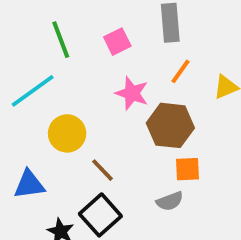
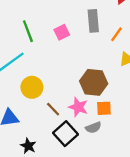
orange line: (181, 71) -> (117, 34), moved
pink star: (132, 93) -> (78, 107), moved
black square: (100, 215) -> (65, 134), moved

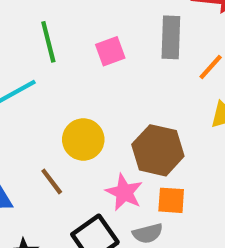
yellow circle: (32, 87) -> (83, 139), moved
brown line: (53, 109) -> (52, 181), moved

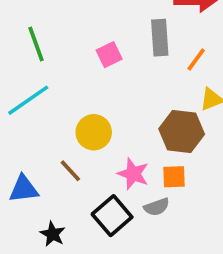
green line: (48, 42) -> (36, 44), moved
brown hexagon: (158, 150) -> (182, 131), moved

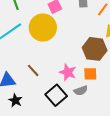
yellow circle: (94, 132) -> (43, 27), moved, size x1.4
black star: (53, 234) -> (15, 100), moved

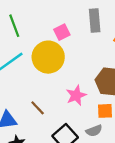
pink star: (68, 72) -> (76, 95), moved, turned 30

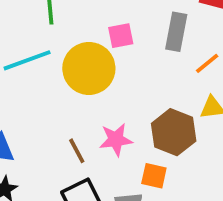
brown line: (38, 108) -> (77, 151), moved

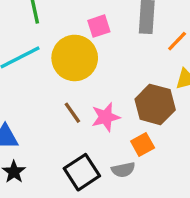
brown line: (77, 151) -> (72, 113), moved
orange square: (154, 176) -> (143, 144), turned -35

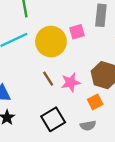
pink square: (99, 26) -> (77, 32), moved
gray semicircle: (123, 170) -> (88, 126), moved

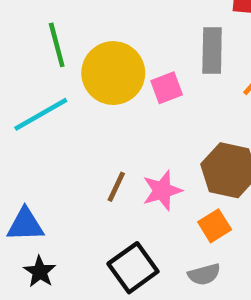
yellow circle: (51, 42) -> (113, 73), moved
brown line: (48, 79) -> (116, 187), turned 63

